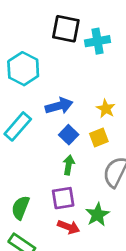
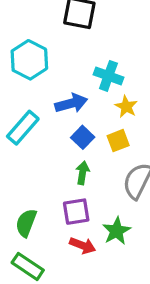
cyan cross: (98, 41) -> (108, 76), moved, turned 30

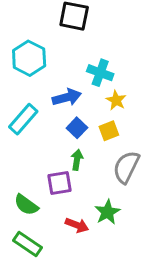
purple square: (76, 212) -> (60, 183), moved
green semicircle: (26, 223) -> (26, 205), turned -75

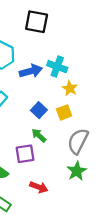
blue arrow: (67, 97) -> (31, 71), moved
green arrow: (77, 160) -> (39, 135), turned -56
green star: (107, 212) -> (77, 171), moved

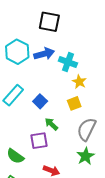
blue arrow: (31, 71) -> (44, 54), moved
blue square: (39, 110) -> (40, 101), moved

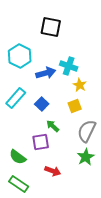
blue arrow: (44, 54) -> (46, 73), moved

